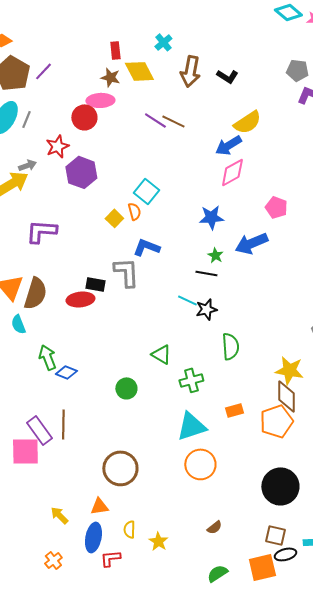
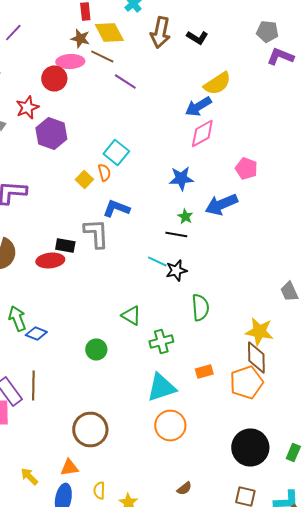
brown line: (173, 121) -> (102, 56), moved

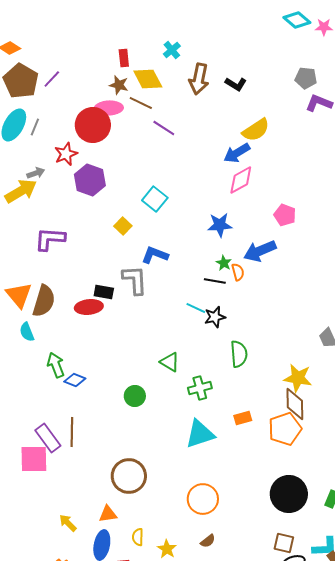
red circle: (54, 78) -> (93, 125), size x1.4
orange semicircle: (104, 172) -> (238, 272), moved
orange circle: (170, 426) -> (203, 499), moved
brown semicircle: (184, 488) -> (208, 541), moved

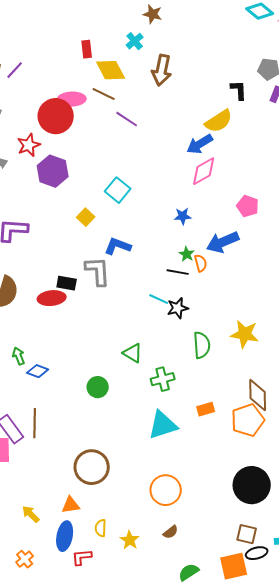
black L-shape: (236, 84) -> (239, 90), moved, turned -125
brown star: (119, 85) -> (153, 14), moved
blue star: (220, 225) -> (183, 216), size x0.7
green arrow: (56, 365) -> (19, 356), size x0.7
yellow star: (298, 378) -> (245, 334), moved

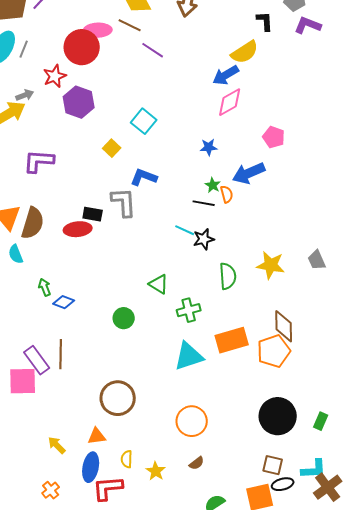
orange rectangle: (206, 409) -> (232, 340), size x1.8
red L-shape: (82, 557) -> (108, 488), size x1.5

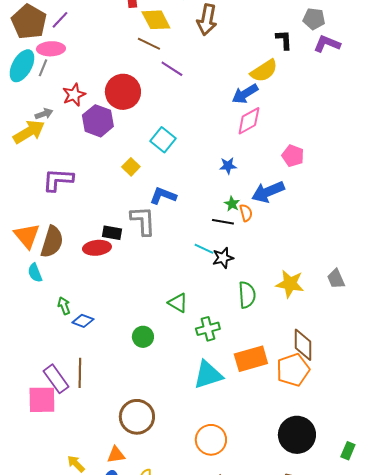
pink ellipse: (98, 30) -> (51, 49), moved
red circle: (82, 47) -> (123, 92), moved
green rectangle: (321, 421) -> (348, 451), moved

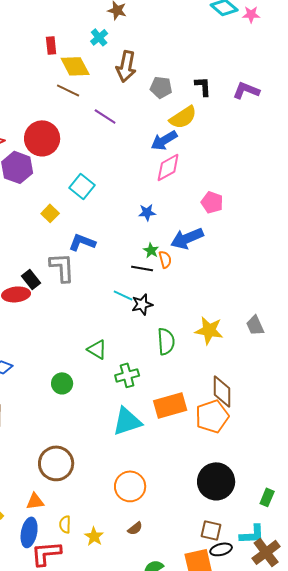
gray pentagon: (314, 19) -> (161, 87), moved
purple line: (172, 69) -> (105, 116), moved
black rectangle: (112, 233) -> (31, 279), turned 42

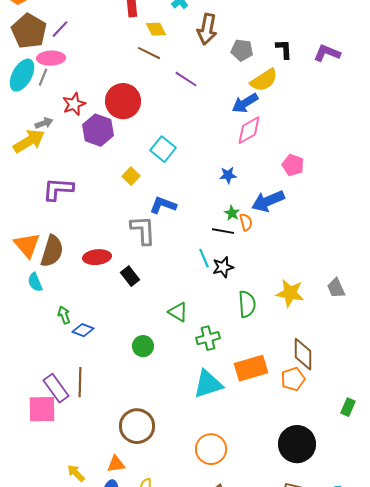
yellow diamond: (75, 66) -> (156, 29), size x0.7
black rectangle: (31, 279) -> (130, 276), moved
cyan line: (123, 295) -> (204, 258), turned 42
orange pentagon: (212, 416) -> (293, 379), size x0.7
green rectangle: (267, 497) -> (348, 407), moved

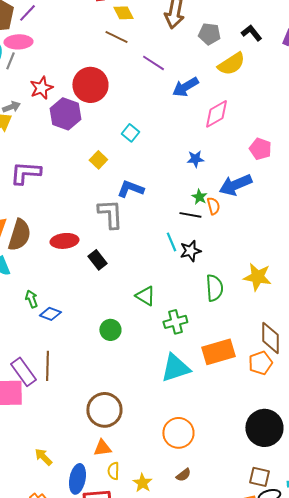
black L-shape: (284, 49) -> (251, 33), turned -35
blue arrow: (245, 103) -> (185, 87), moved
cyan square: (163, 149) -> (130, 133), size x0.7
orange triangle: (116, 464) -> (102, 448), moved

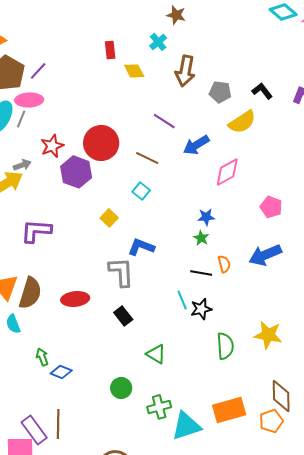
brown line: (116, 37) -> (147, 158), moved
blue arrow: (235, 185) -> (265, 255), moved
green star: (199, 197) -> (201, 238), moved
black rectangle: (97, 260) -> (123, 316), moved
green cross: (175, 322) -> (159, 407), moved

